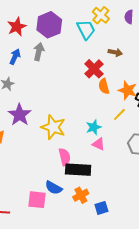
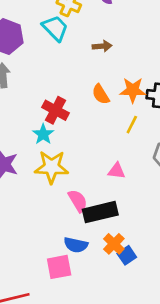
red cross: (94, 69) -> (55, 110), moved
cyan star: (94, 127) -> (43, 134), moved
blue square: (101, 208) -> (127, 255), moved

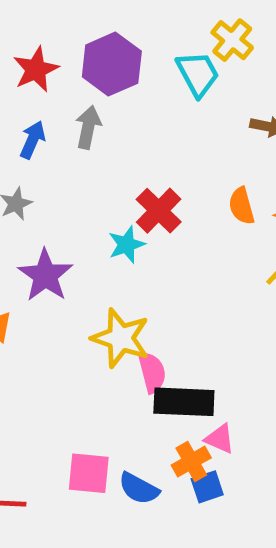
yellow star: (52, 167) -> (121, 338), moved
pink triangle: (116, 171) -> (220, 439), moved
blue semicircle: (76, 245) -> (139, 488), moved

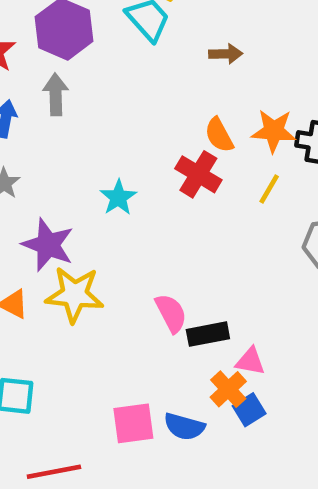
red cross: (159, 211) -> (198, 174), moved
yellow star: (121, 338) -> (75, 295), moved
black rectangle: (184, 402) -> (208, 334), size x0.7

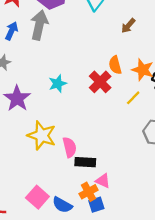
brown arrow: (226, 54) -> (128, 26), turned 119
gray arrow: (56, 94) -> (39, 25), size x1.4
yellow star: (75, 295) -> (42, 135), moved
pink square: (133, 423) -> (37, 197), turned 35

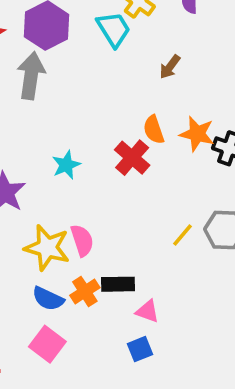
yellow line: (133, 98) -> (183, 235), moved
pink semicircle: (70, 147) -> (82, 240), moved
orange cross: (89, 192) -> (85, 292), moved
blue semicircle: (62, 205) -> (48, 299), moved

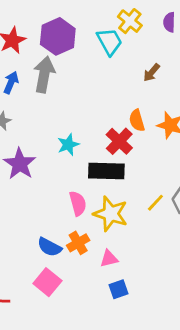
yellow star: (47, 248) -> (111, 214), moved
black rectangle: (118, 284) -> (106, 171), moved, size x1.4
pink triangle: (147, 311) -> (109, 259), moved, turned -36

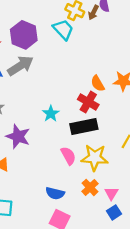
brown arrow: (151, 73) -> (93, 12), moved
gray arrow: (44, 75) -> (20, 66), turned 60
orange cross: (78, 243) -> (90, 187), moved
pink triangle: (109, 259) -> (111, 193), moved, turned -32

